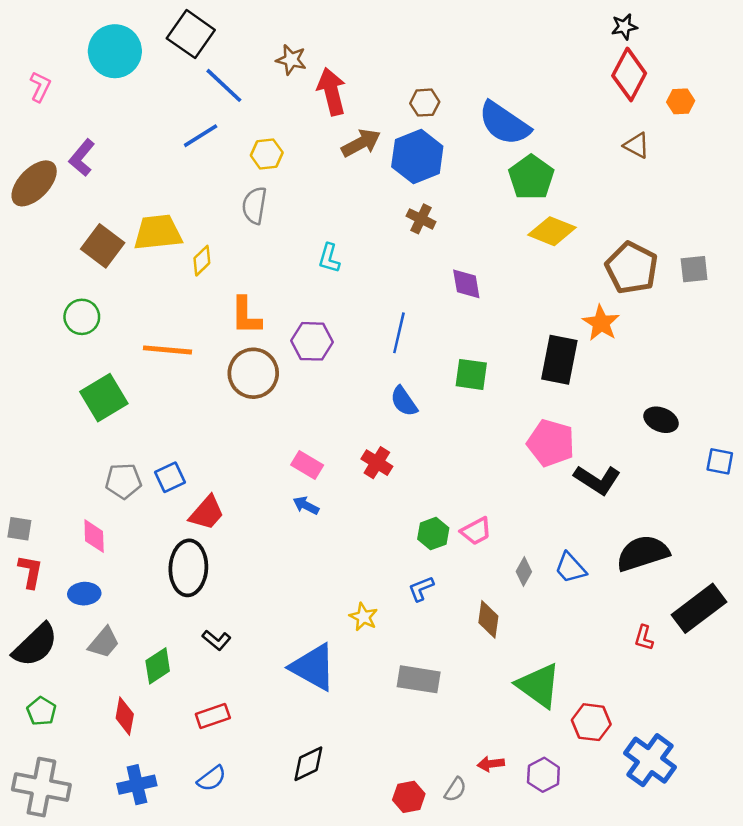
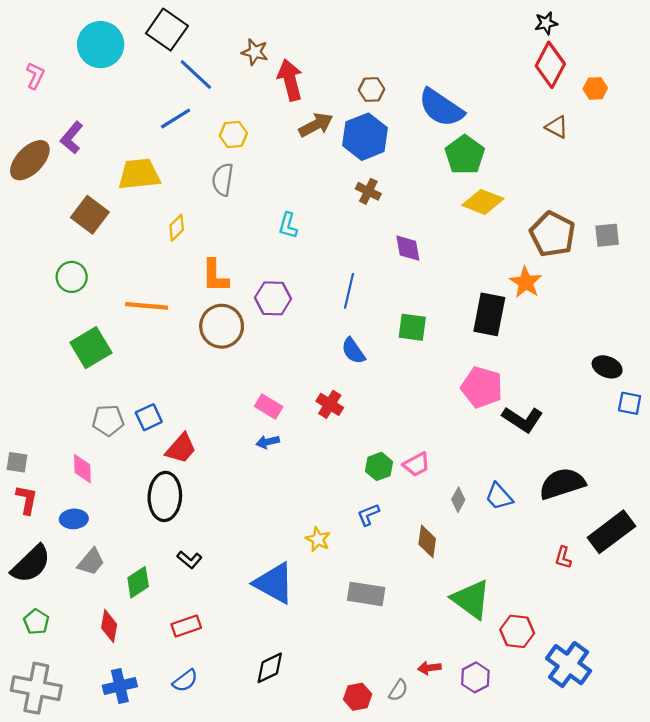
yellow trapezoid: (158, 232) -> (139, 174), moved
black ellipse: (661, 420) -> (607, 367), moved
blue arrow: (306, 505) -> (268, 442), turned -40

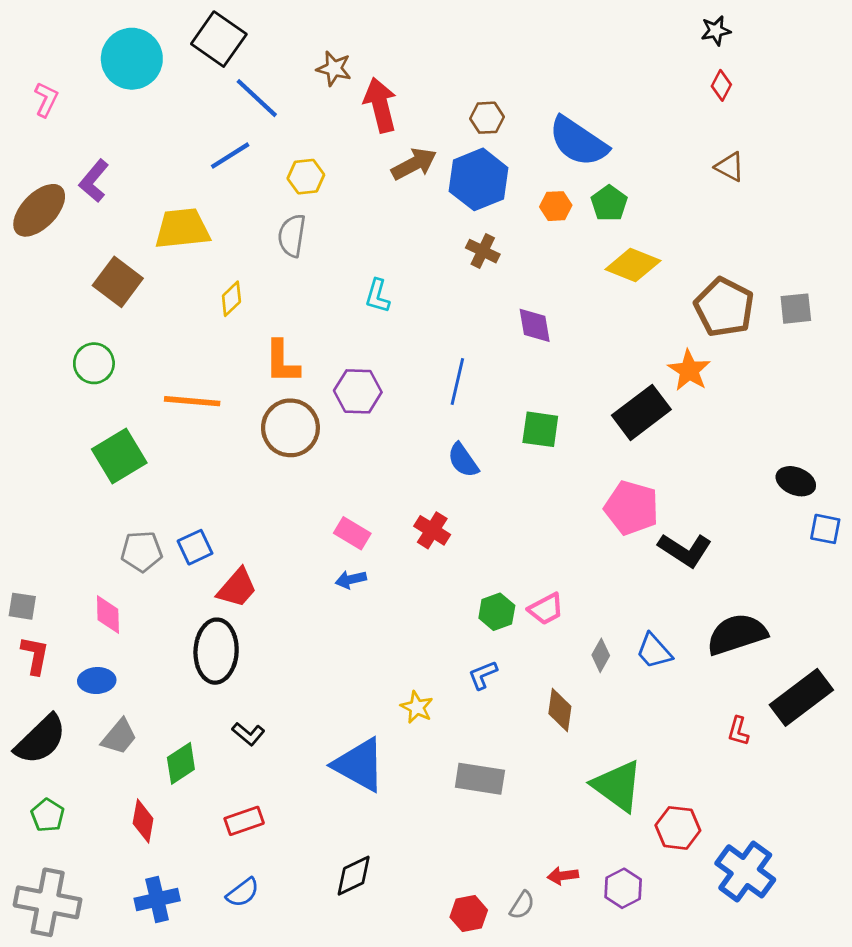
red diamond: (550, 65) -> (721, 85), size x0.5
orange hexagon: (595, 88) -> (556, 206), moved
green pentagon: (465, 155) -> (609, 203), size x0.7
black rectangle: (489, 314) -> (641, 412), turned 42

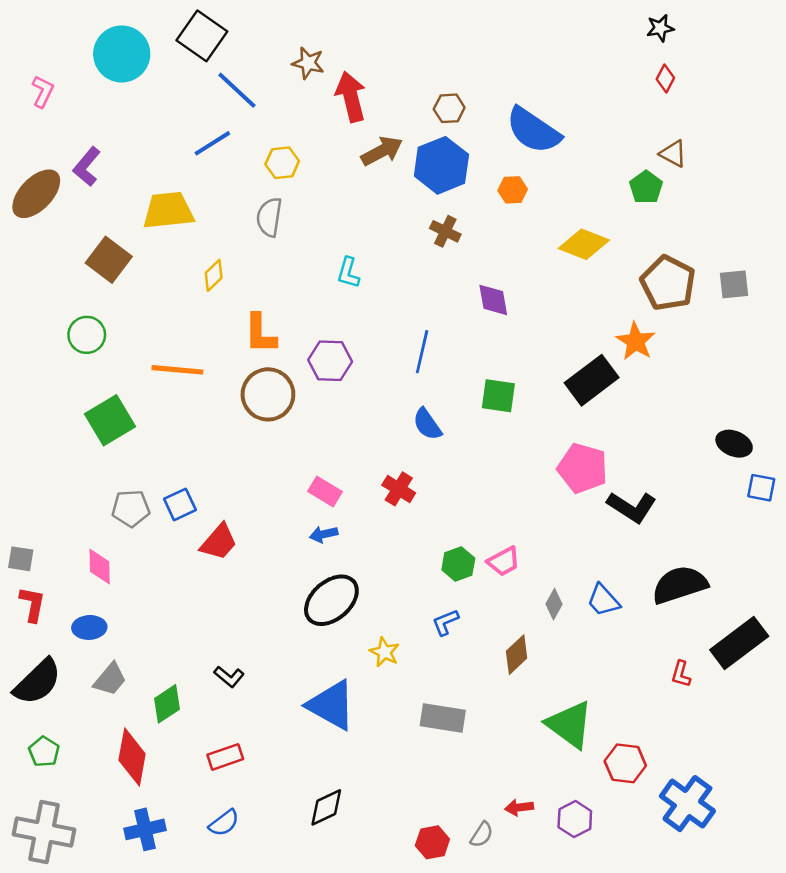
green pentagon: (609, 203) -> (646, 187), moved
black ellipse: (216, 651) -> (331, 600), moved, turned 46
brown diamond: (560, 710) -> (517, 655), turned 39
red diamond: (143, 821) -> (132, 757), size x1.4

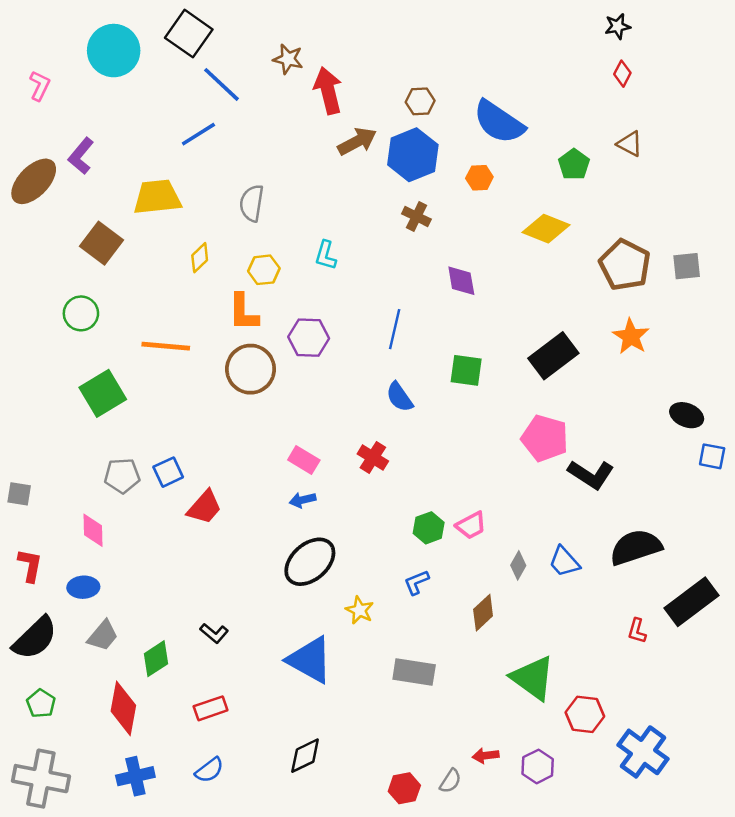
yellow hexagon: (282, 163) -> (264, 270), moved
green pentagon: (646, 187) -> (574, 164), moved
orange star: (636, 341) -> (631, 336), moved
gray square: (21, 559) -> (19, 494), moved

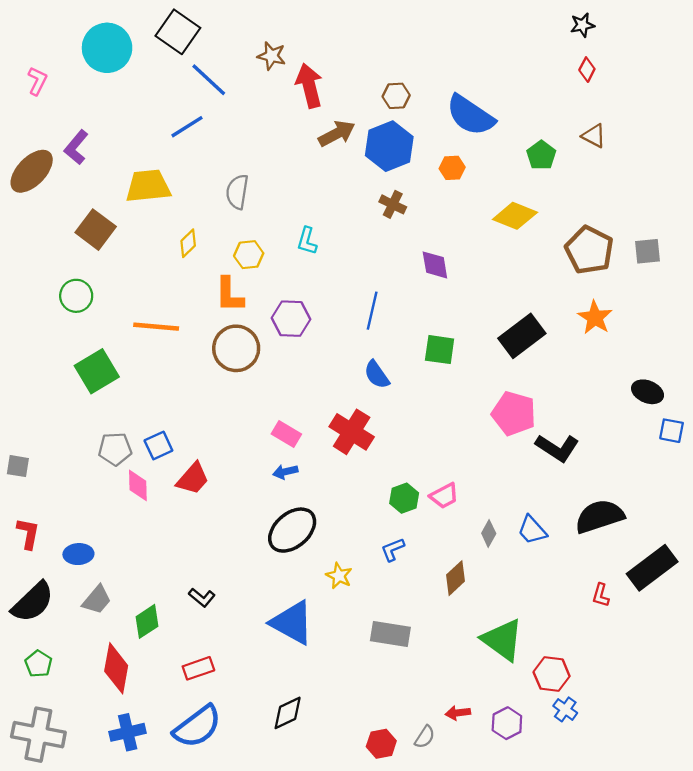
red cross: (373, 458) -> (352, 432), size x1.5
pink diamond: (93, 530) -> (138, 485), moved
blue cross: (643, 752) -> (565, 709), moved, size x0.5
blue semicircle: (209, 770) -> (197, 727), size x1.8

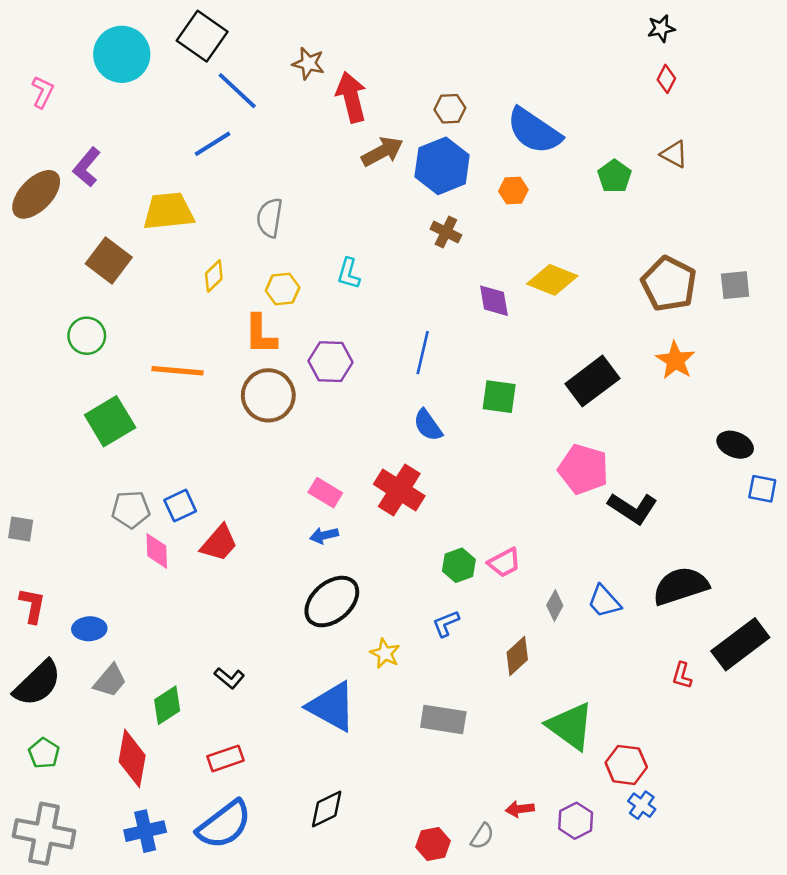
yellow diamond: (515, 216) -> (552, 280), moved

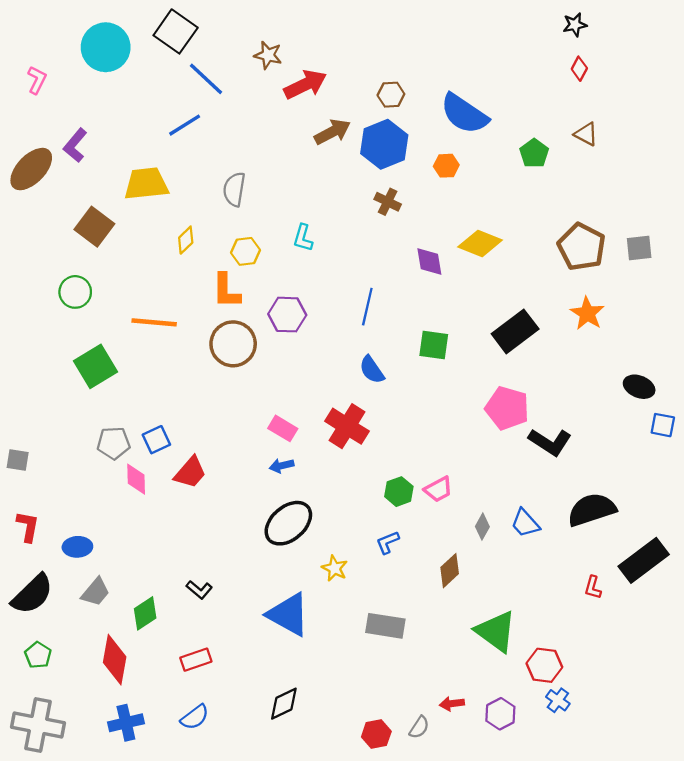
red arrow: (351, 97) -> (305, 84), turned 78
blue semicircle: (224, 825) -> (195, 717), size x0.6

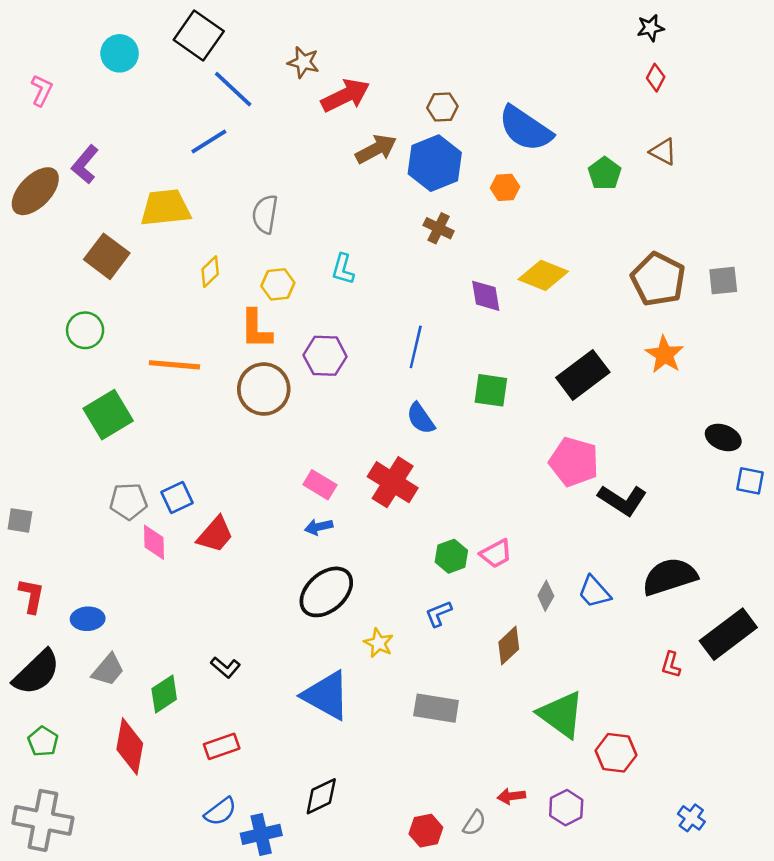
cyan circle: (106, 47) -> (120, 53), size x0.7
blue cross: (558, 700) -> (691, 818), moved
blue cross: (126, 723) -> (261, 834), moved

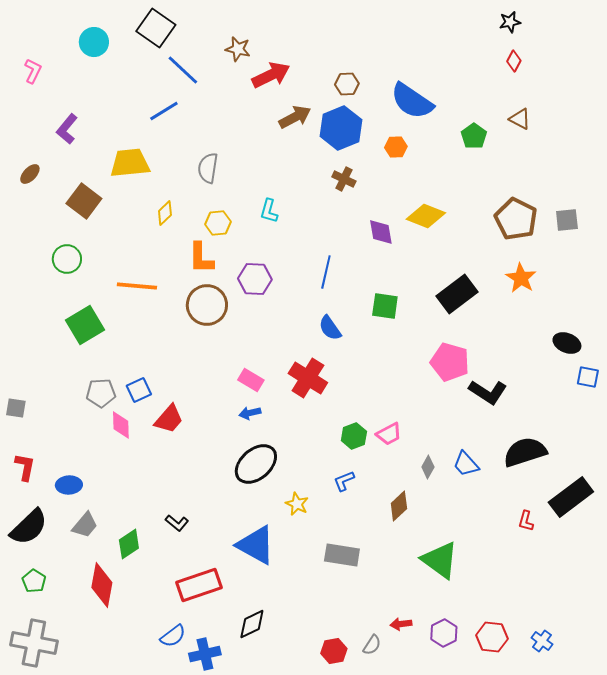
brown ellipse: (35, 191) -> (30, 174), moved, size x0.5
red rectangle: (222, 746) -> (199, 585), moved, size x1.6
red hexagon: (616, 753) -> (492, 637), moved

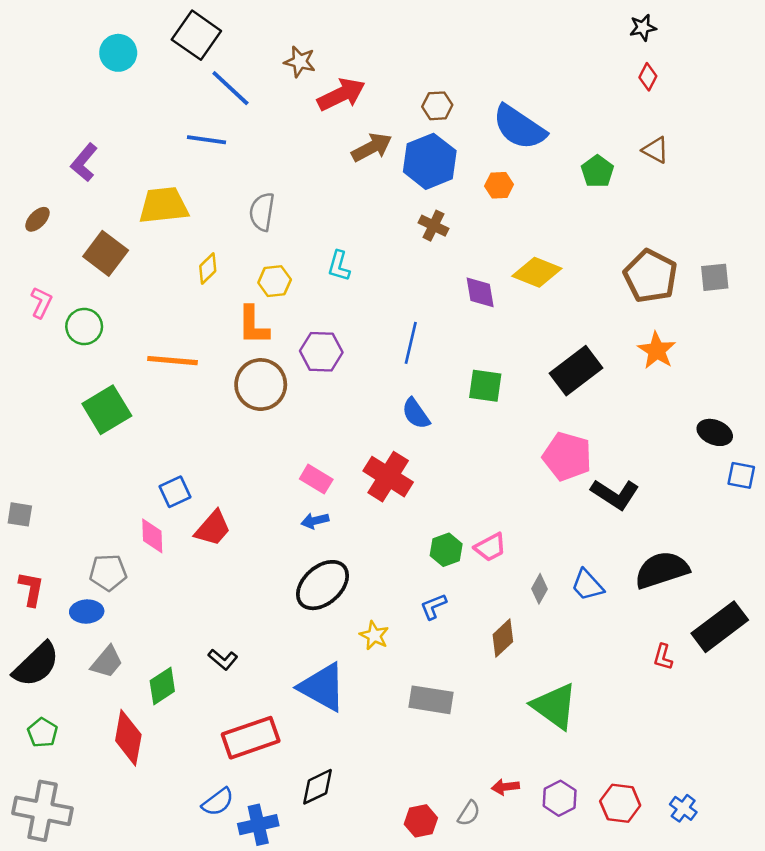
pink L-shape: (33, 71) -> (41, 303), moved
blue line: (164, 111) -> (206, 140), turned 40
gray pentagon: (101, 393) -> (108, 572), moved

